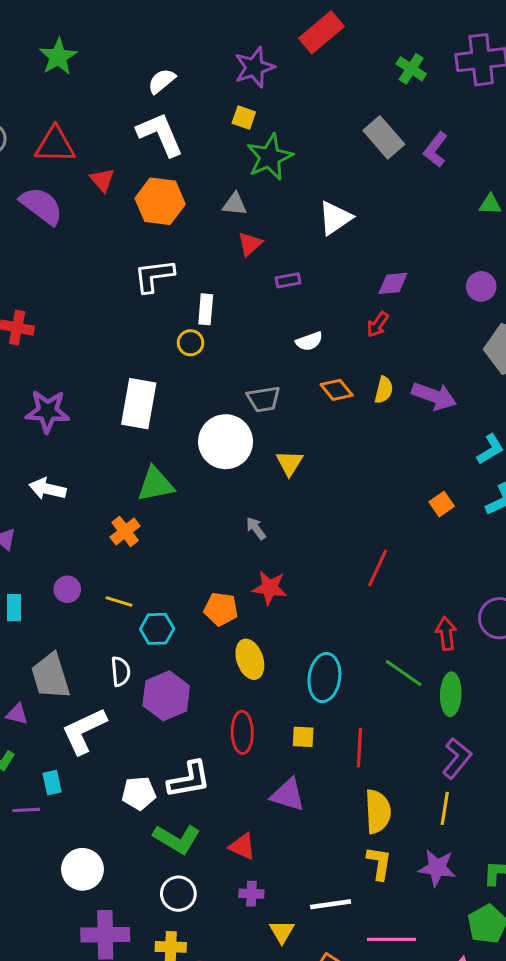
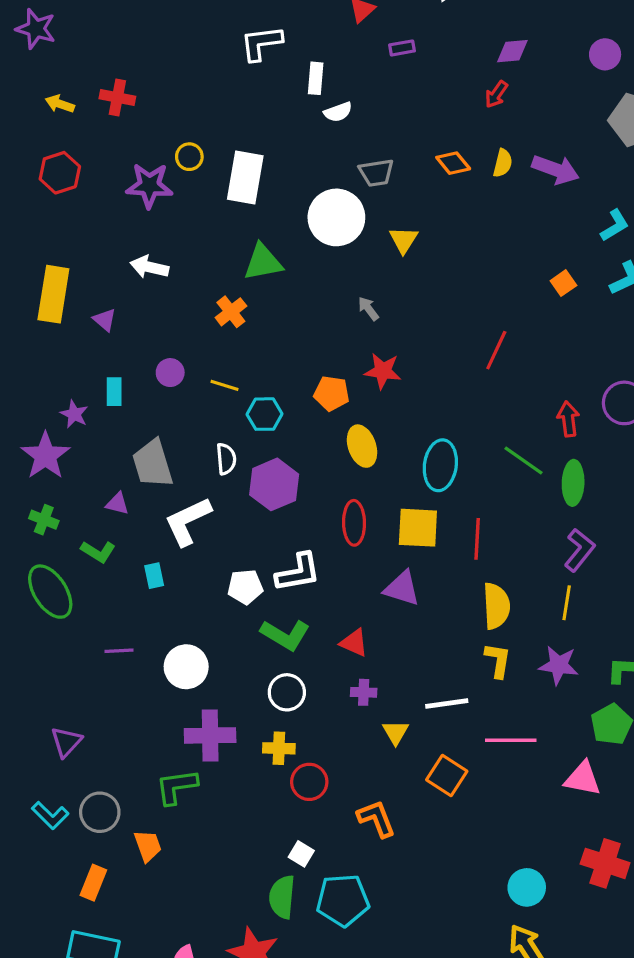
white semicircle: (309, 341) -> (338, 112), moved
yellow circle: (191, 343) -> (189, 157), moved
yellow square: (303, 737) -> (418, 528), size x1.8
purple line: (26, 810) -> (119, 651), moved

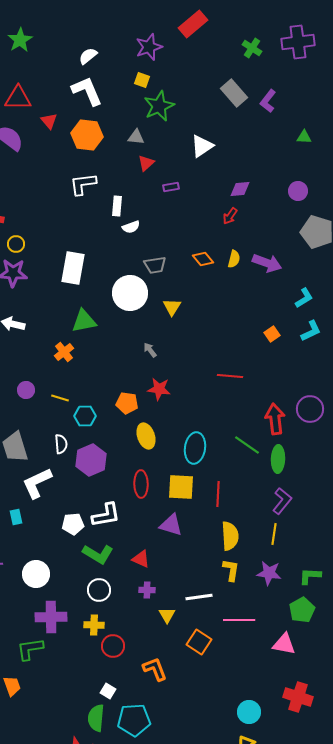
yellow circle: (189, 157) -> (16, 244), moved
red line: (496, 350) -> (230, 376), turned 70
red arrow: (568, 419) -> (275, 419), size x1.4

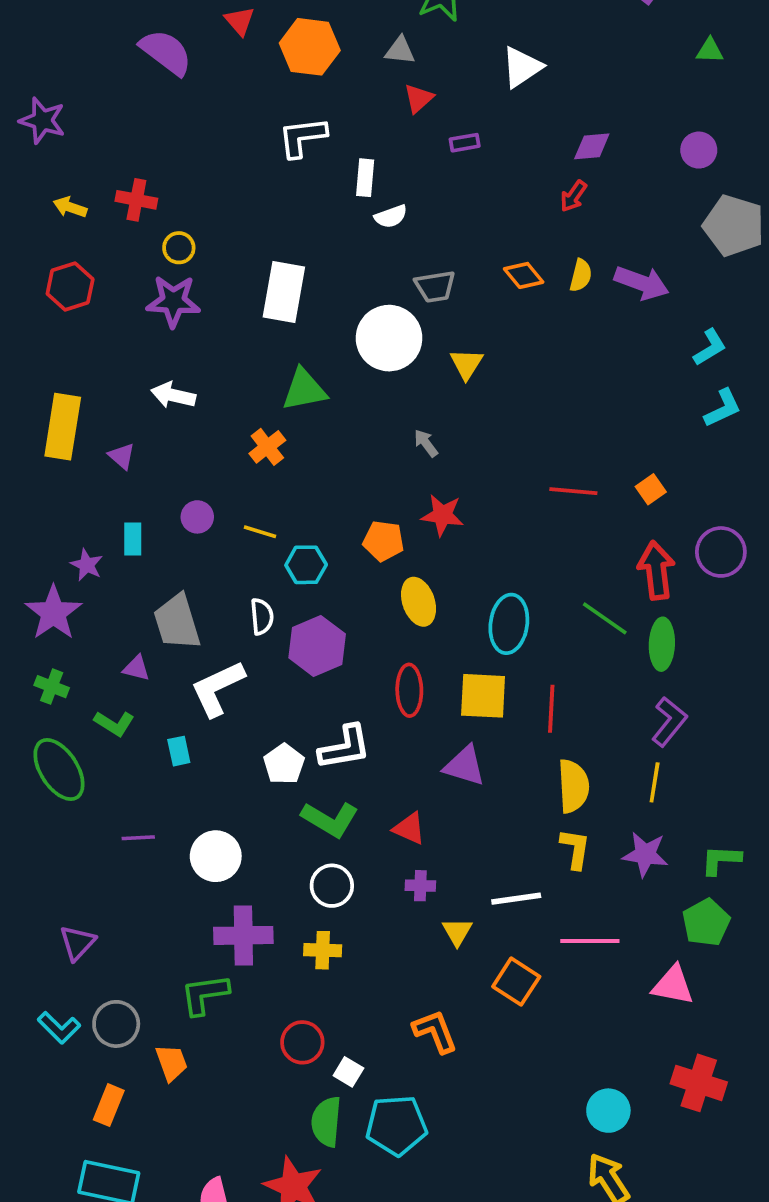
orange square: (272, 334) -> (651, 489), moved
white pentagon: (73, 524) -> (284, 764), turned -30
red circle: (113, 646) -> (302, 1042), moved

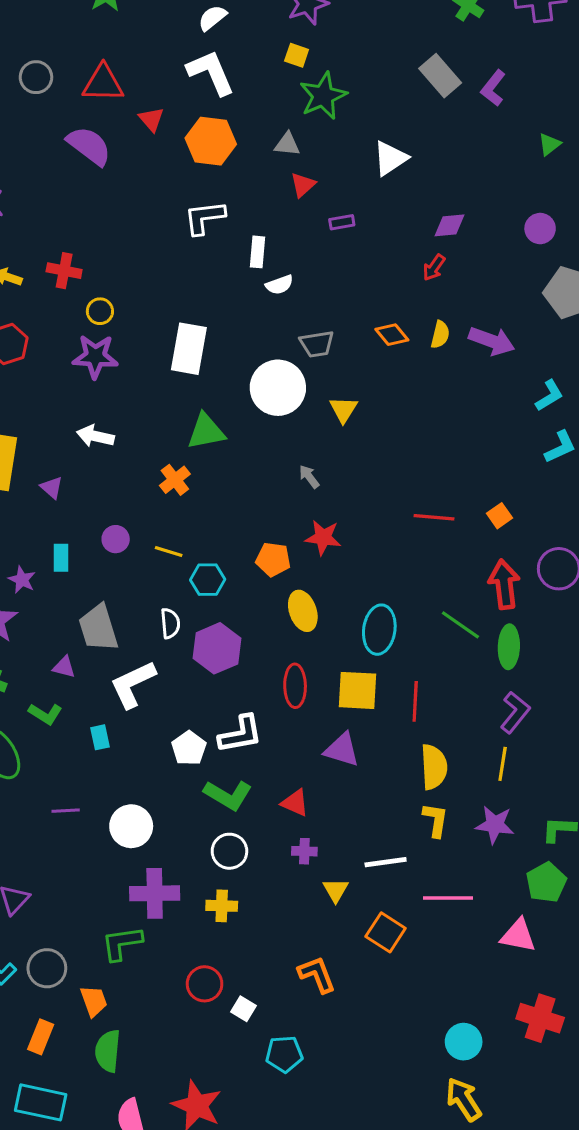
green triangle: (710, 50) -> (549, 144), turned -40
green semicircle: (326, 1122) -> (108, 1051), moved
cyan pentagon: (396, 1125) -> (284, 1054), size x0.7

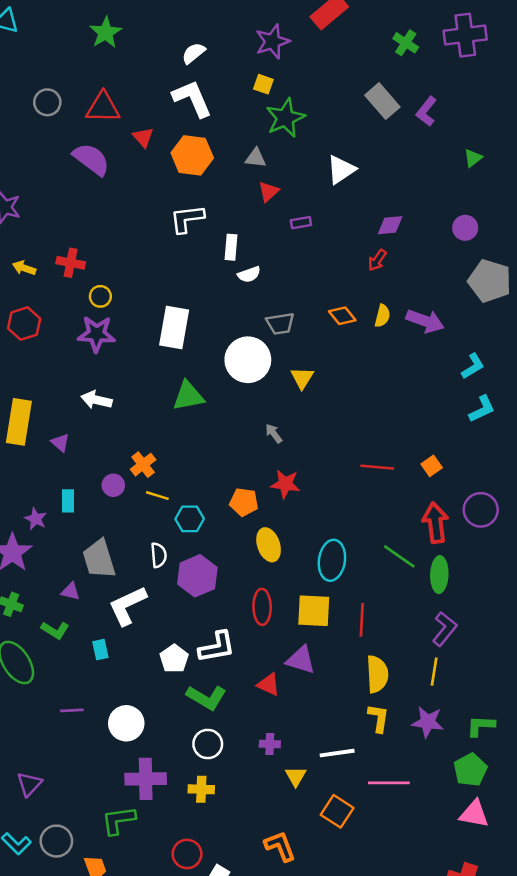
orange cross: (175, 480) -> (143, 465), moved
red triangle: (295, 803) -> (269, 684), moved
pink triangle: (518, 935) -> (474, 814), moved

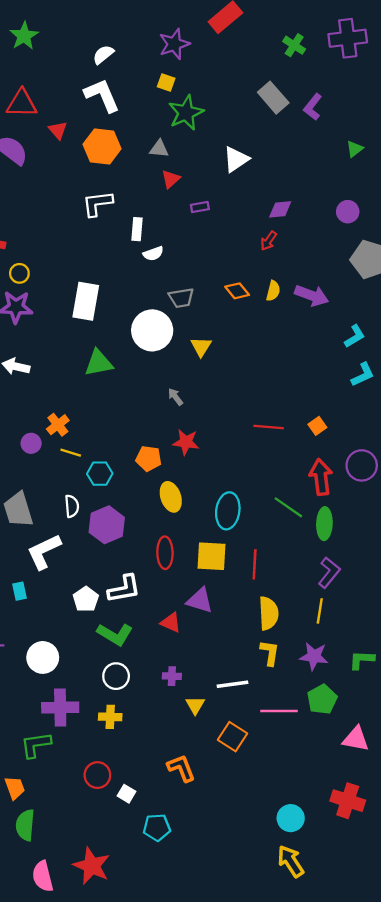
green pentagon: (470, 770) -> (322, 699), moved

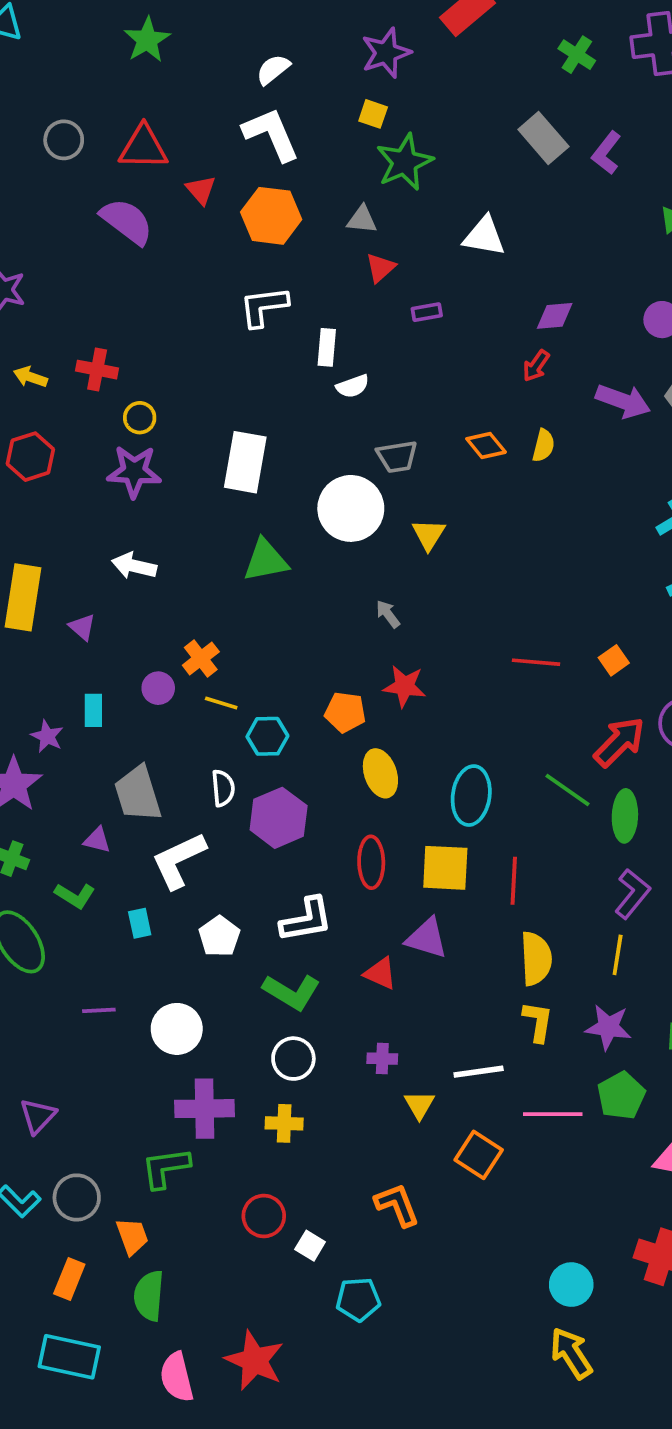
white triangle: (236, 159) -> (484, 236), turned 44
purple arrow: (312, 295) -> (623, 401), moved
red arrow: (321, 477) -> (619, 742), turned 52
white pentagon: (86, 599) -> (219, 936), moved

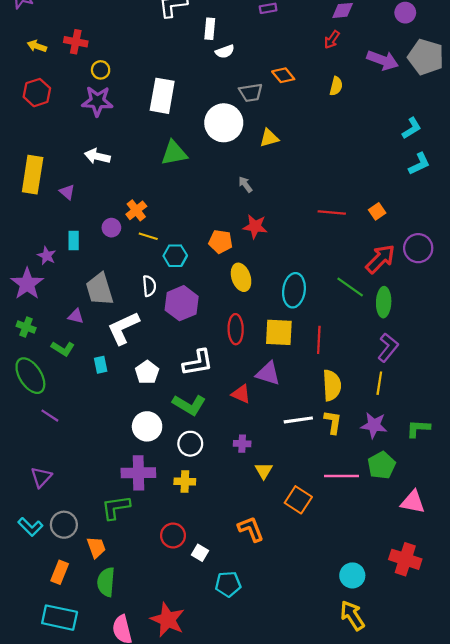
orange diamond: (486, 445) -> (283, 75), moved
yellow triangle: (429, 534) -> (269, 138), turned 42
purple line: (99, 1010) -> (50, 416), moved, turned 36
white circle: (177, 1029) -> (147, 426), moved
white line: (479, 1072) -> (298, 420), moved

